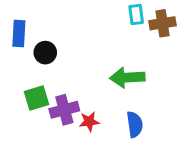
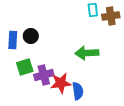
blue rectangle: (19, 34) -> (13, 40), moved
red star: (89, 121) -> (61, 83), size x1.5
blue semicircle: (135, 124) -> (78, 91), moved

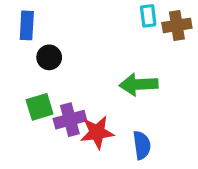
blue rectangle: (13, 40) -> (27, 25), moved
blue semicircle: (78, 91) -> (142, 145), moved

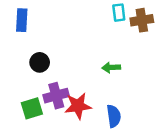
black circle: (49, 57) -> (40, 62), moved
green arrow: (139, 84) -> (111, 68), size x0.6
green square: (40, 107) -> (32, 108), moved

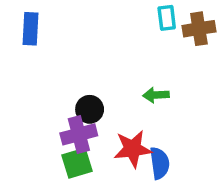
black circle: (40, 62) -> (90, 109), moved
red star: (78, 106) -> (133, 149), moved
green square: (32, 108) -> (77, 163), moved

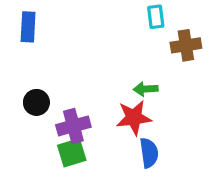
brown cross: (199, 29) -> (186, 45), moved
black circle: (90, 109) -> (36, 102), moved
red star: (133, 149) -> (134, 118), moved

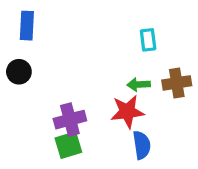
cyan rectangle: (156, 17) -> (148, 40), moved
brown cross: (186, 45) -> (177, 83), moved
black circle: (36, 102) -> (19, 72), moved

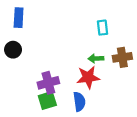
blue semicircle: (142, 145) -> (79, 102), moved

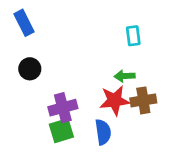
blue rectangle: (19, 18) -> (24, 23), turned -30
black circle: (13, 50) -> (30, 69), moved
brown cross: (122, 57) -> (143, 100), moved

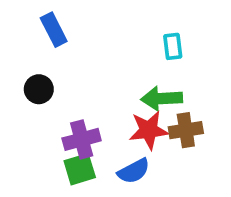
blue rectangle: (24, 23) -> (54, 30), moved
green arrow: (125, 76) -> (162, 98), size x1.5
blue semicircle: (103, 132) -> (134, 171), turned 70

